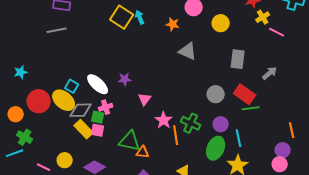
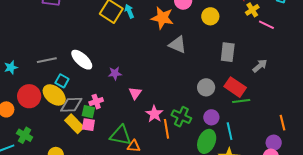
orange star: (173, 24) -> (162, 18), size x1.6
gray line: (57, 30) -> (47, 60), moved
white ellipse: (98, 84) -> (82, 60), moved
green cross: (25, 137) -> (25, 135), moved

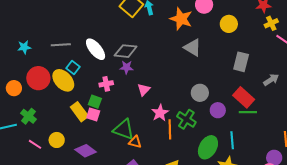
gray circle: (206, 87) -> (200, 93), moved
pink cross: (96, 102) -> (106, 84), moved
gray diamond: (71, 105) -> (126, 51), moved
purple circle: (211, 117) -> (218, 110), moved

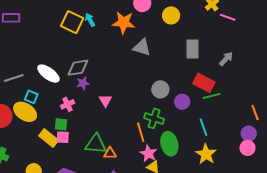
pink star: (160, 113) -> (148, 153), moved
green ellipse: (208, 147) -> (169, 144), moved, turned -30

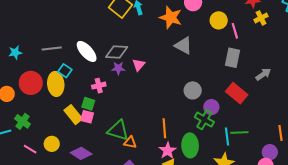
pink line: (228, 17) -> (235, 31), moved, turned 42
green line: (212, 96) -> (239, 133), moved
pink triangle: (105, 101) -> (139, 65), moved
yellow ellipse: (25, 112) -> (56, 84), turned 40
green cross: (154, 118) -> (204, 120), moved

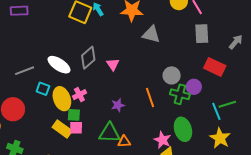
gray diamond: (117, 52) -> (88, 58), turned -30
purple star: (118, 68) -> (118, 105), moved
yellow ellipse: (56, 84) -> (62, 99), moved
green cross: (204, 120) -> (180, 94), moved
orange line: (164, 128) -> (150, 97), moved

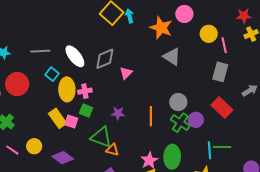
green square: (74, 115) -> (86, 110), moved

